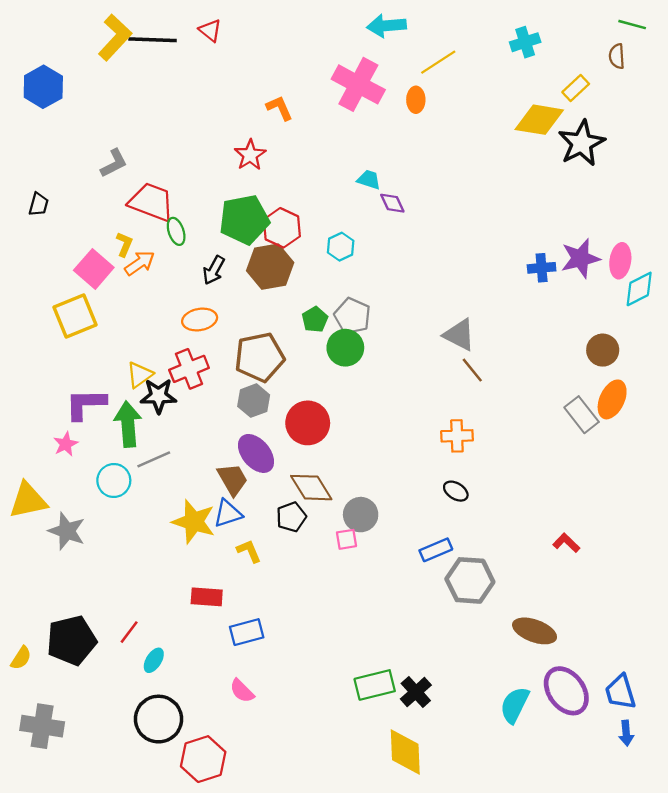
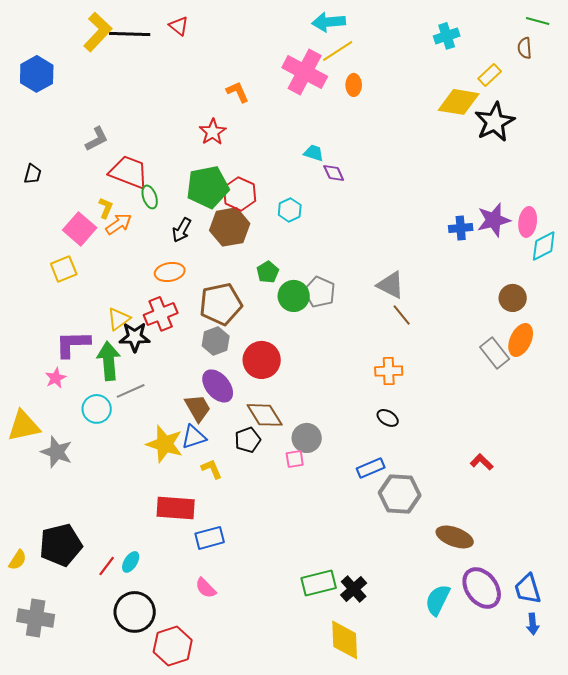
yellow line: (438, 62) -> (338, 51), moved
yellow square: (75, 316) -> (64, 269), size x0.7
gray pentagon: (352, 316) -> (320, 292), moved
red rectangle: (207, 597) -> (176, 508), size x1.4
red line: (129, 632) -> (107, 566), moved

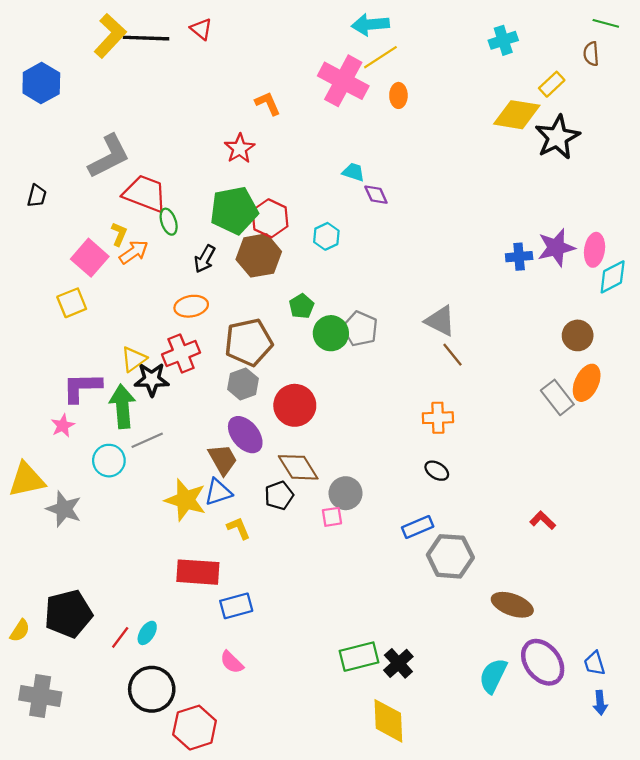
gray L-shape: (97, 139) -> (109, 156), size x1.6
blue trapezoid: (528, 589) -> (595, 663), size x0.7

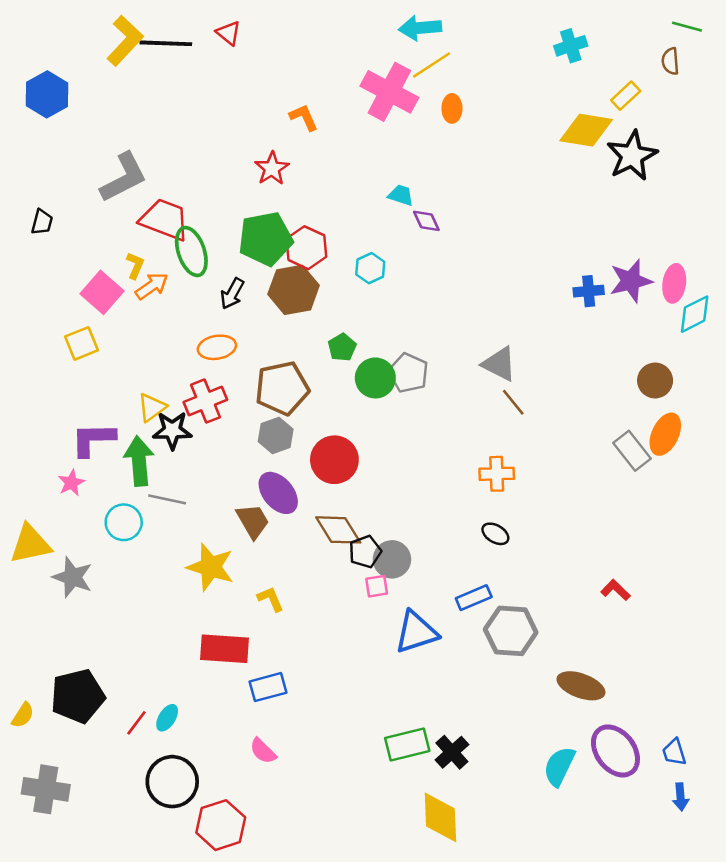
green ellipse: (169, 222) -> (191, 251), size x1.6
gray line: (147, 440) -> (167, 499), turned 36
blue triangle: (218, 492) -> (416, 632), moved, size x1.4
black pentagon: (279, 495) -> (365, 552), moved

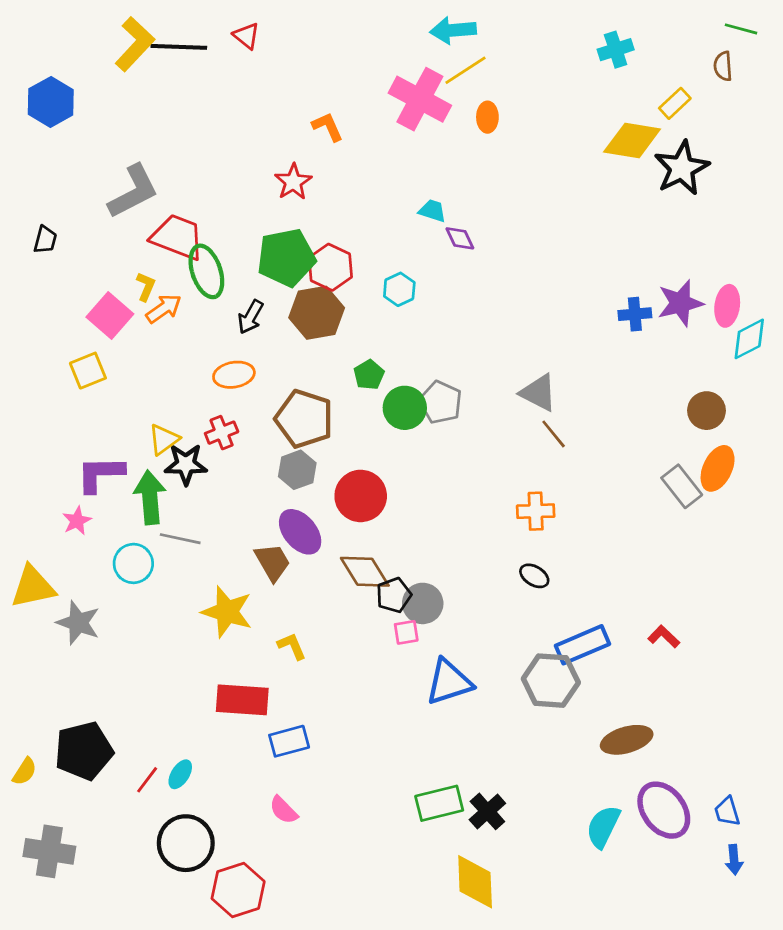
brown pentagon: (282, 388) -> (304, 419), turned 30
red cross: (205, 401) -> (222, 433), size x0.7
blue rectangle: (474, 598) -> (583, 645), moved, size x1.4
brown ellipse: (581, 686) -> (627, 740), turned -36

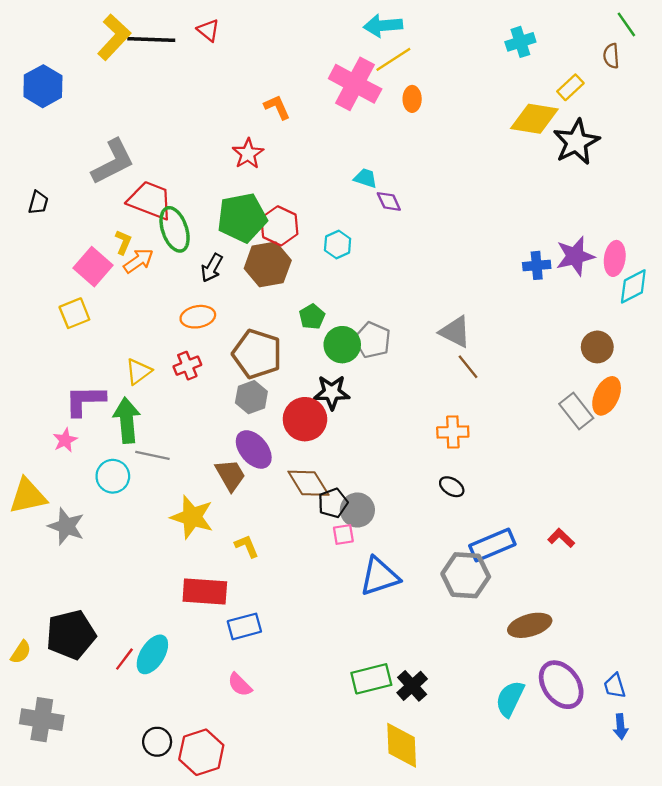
green line: (741, 29) -> (626, 24), turned 40
black star: (186, 464) -> (332, 392), moved
cyan ellipse: (180, 774) -> (152, 654), size x1.6
black circle: (186, 843) -> (157, 742), moved, size x0.6

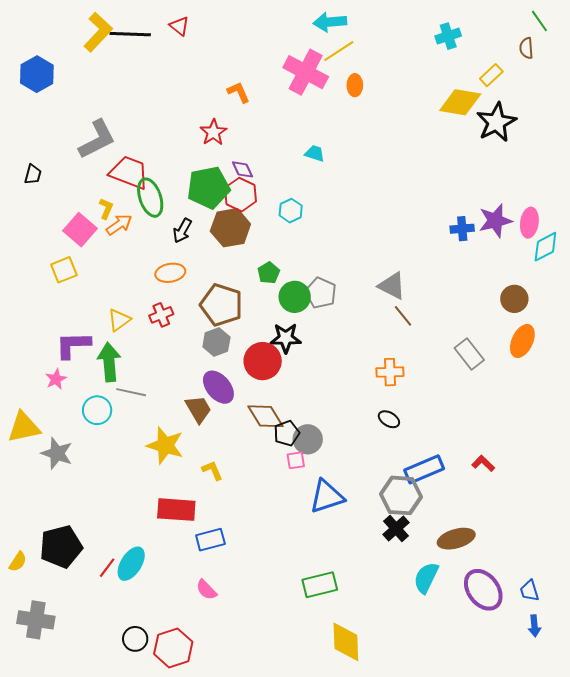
purple diamond: (389, 201) -> (243, 169), moved
gray rectangle: (576, 411) -> (469, 354), moved
black cross: (412, 686) -> (396, 529), moved
cyan semicircle: (510, 699) -> (426, 578), moved

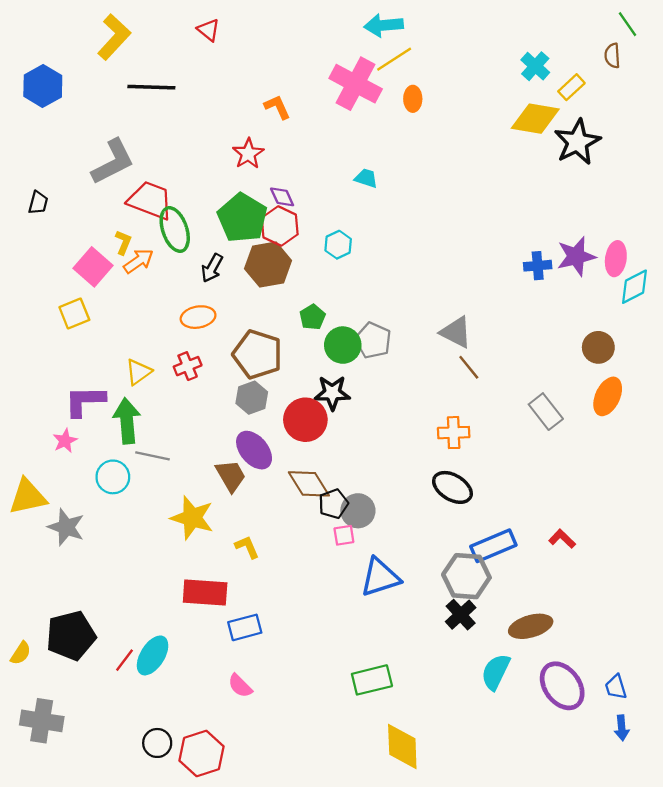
black line: (130, 34) -> (151, 87), moved
cyan cross: (448, 36) -> (535, 66), moved, turned -30
green pentagon: (208, 188) -> (242, 218), turned -30
black ellipse: (389, 419) -> (452, 487), size x1.6

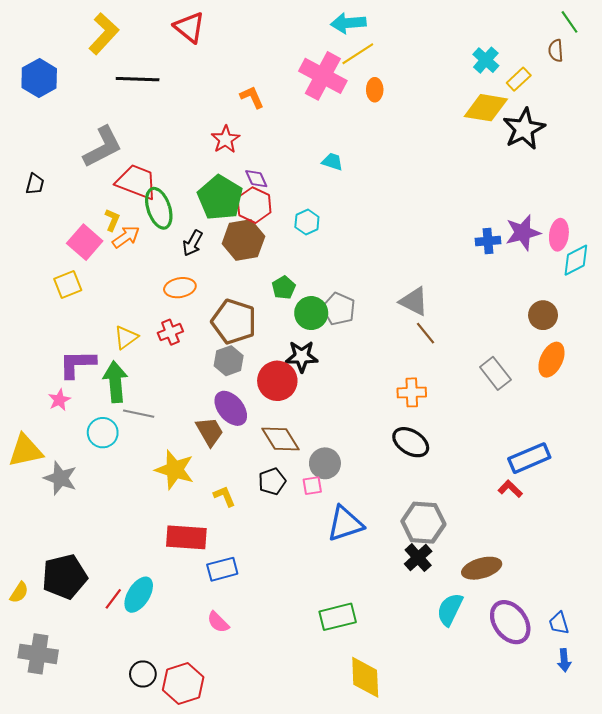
red triangle: (209, 30) -> (189, 27), size x1.5
black pentagon: (333, 504) -> (272, 481), moved
blue rectangle: (493, 546) -> (529, 458), moved

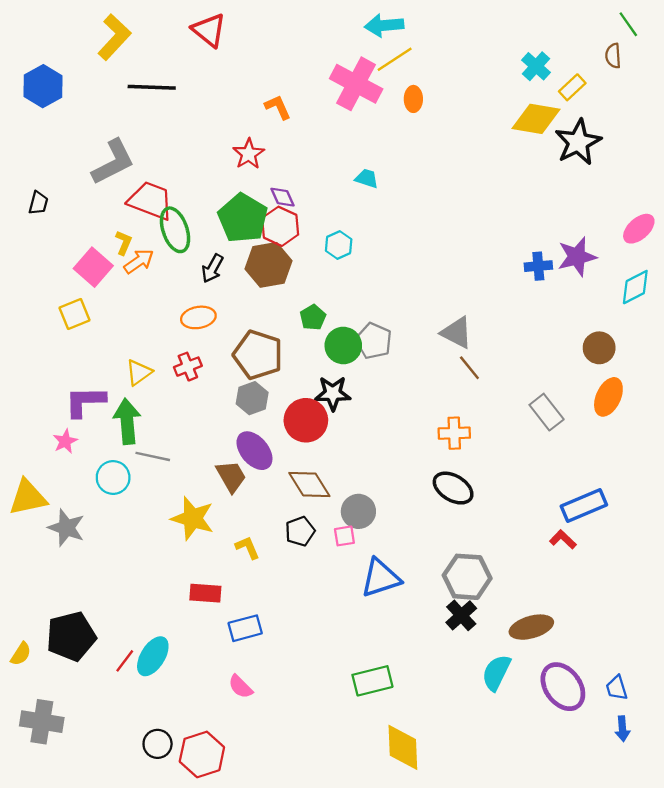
pink ellipse: (559, 235) -> (639, 229), moved, turned 40
red rectangle: (186, 537) -> (205, 593), size x0.7

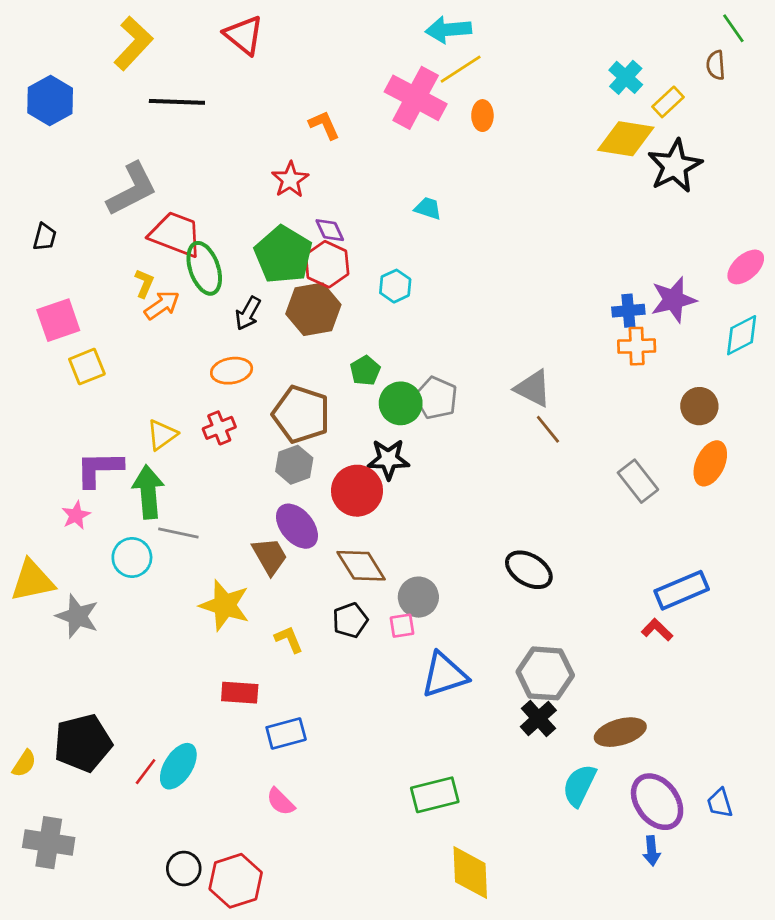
pink square: (93, 267) -> (58, 320), moved, turned 30
orange cross: (454, 433) -> (637, 346), moved
blue arrow: (622, 729) -> (652, 851), moved

